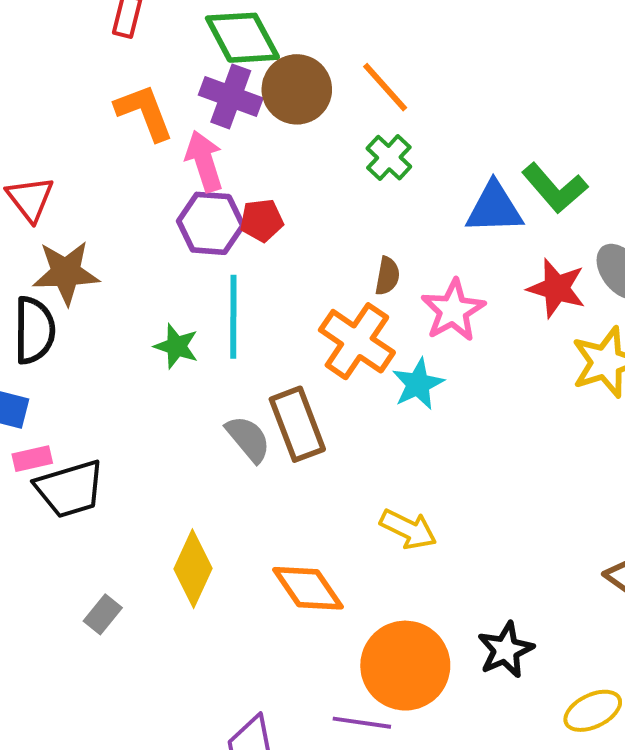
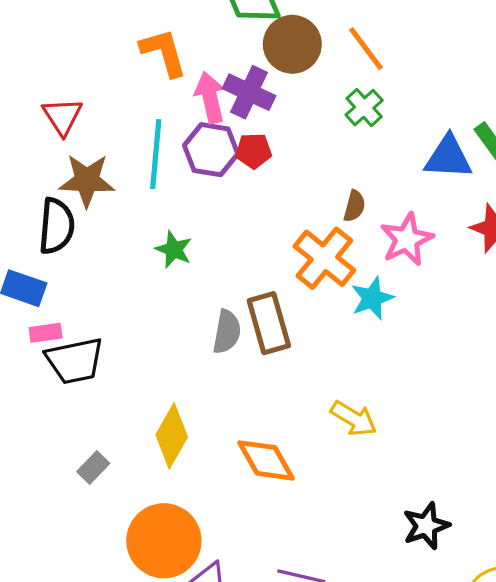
purple cross: (231, 96) -> (249, 92), moved
cyan line: (233, 317) -> (156, 154), moved
gray semicircle: (248, 439) -> (227, 332), turned 45
orange circle: (405, 666) -> (164, 541), moved

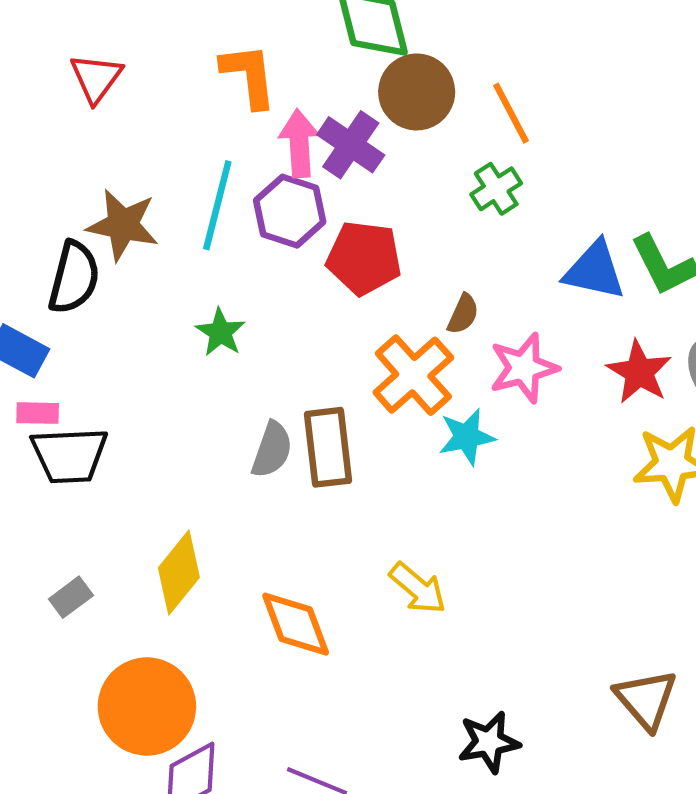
red triangle: (62, 116) -> (96, 78), moved
red pentagon: (254, 151) -> (364, 258), moved, size x1.6

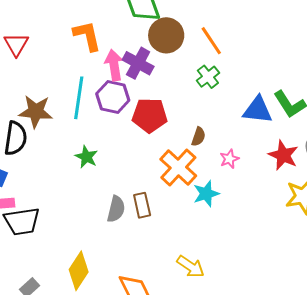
pink star: (524, 368) -> (229, 159), size x0.6
brown rectangle: (328, 447) -> (142, 205), size x0.7

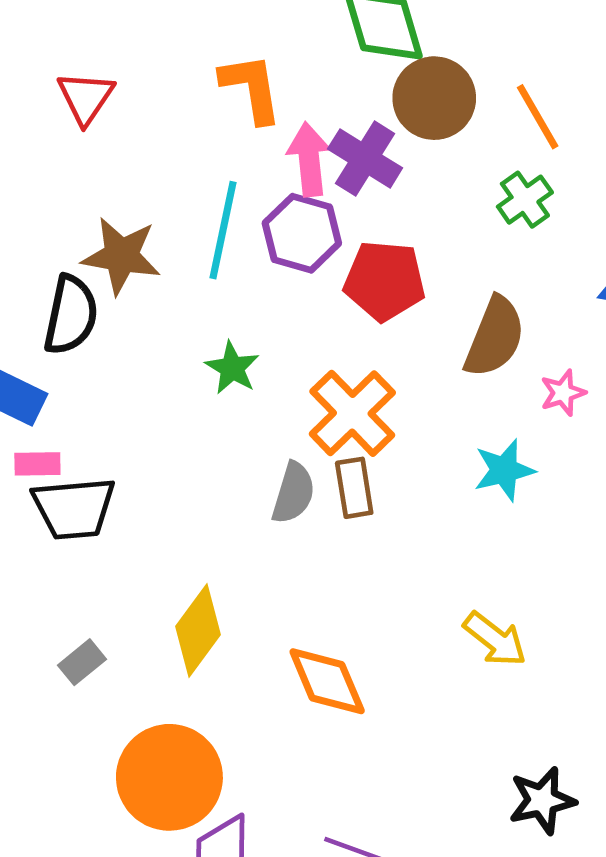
brown semicircle: (199, 137) -> (495, 337), size x1.8
orange cross: (178, 167) -> (352, 413), moved
yellow arrow: (191, 267) -> (495, 639), moved

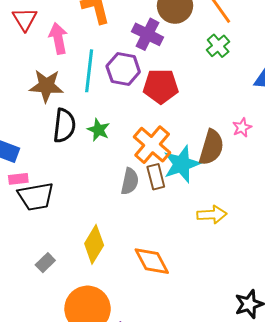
pink arrow: (309, 159) -> (58, 38), moved
black semicircle: (71, 315) -> (64, 126), moved
brown semicircle: (495, 337) -> (211, 147), moved
cyan star: (504, 470) -> (182, 164), moved, size x1.4
yellow arrow: (495, 639) -> (212, 215), moved, turned -36

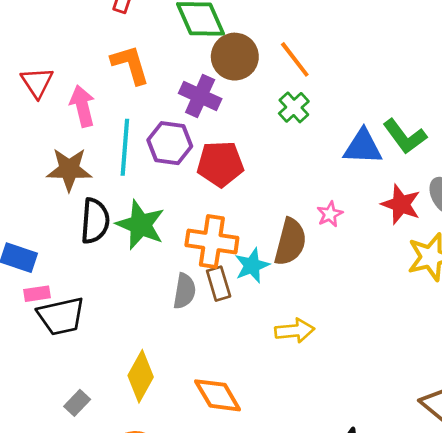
green star: (99, 130) -> (140, 225), size x1.6
orange cross: (152, 145) -> (212, 241), turned -30
cyan star: (182, 164) -> (252, 266), size x0.7

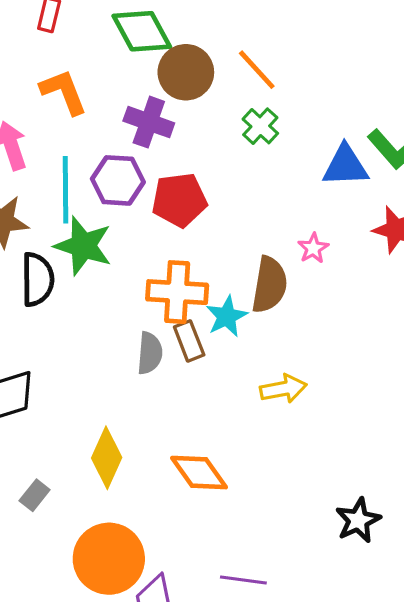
green star: (140, 225) -> (83, 246), moved

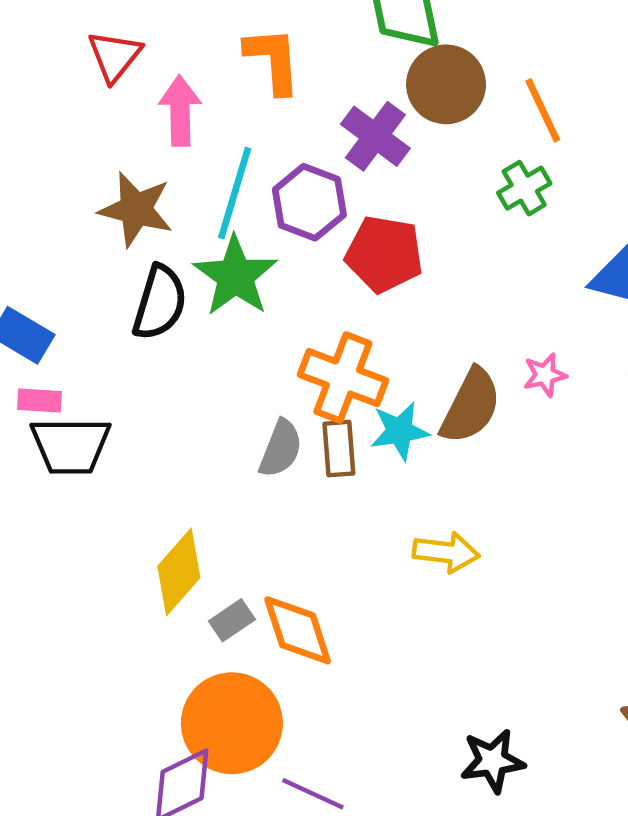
gray rectangle: (35, 495) -> (232, 620), moved
orange circle: (109, 559) -> (232, 723), moved

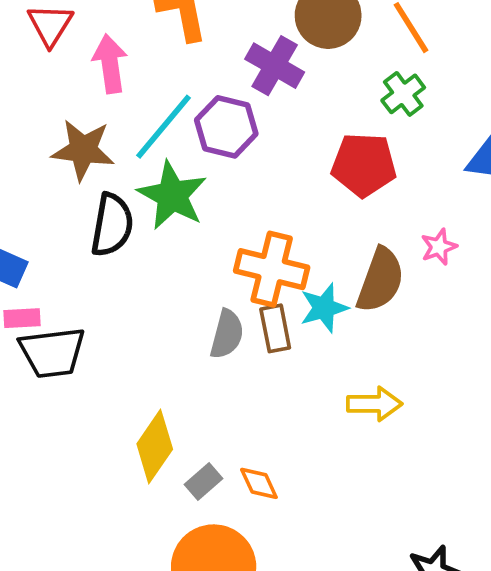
cyan line: (235, 193) -> (163, 127), turned 30
red pentagon: (384, 254) -> (364, 165), moved
orange diamond: (298, 630) -> (259, 483), size x0.6

